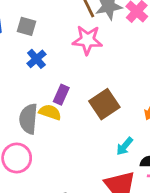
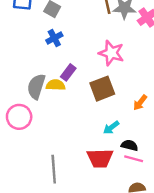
pink star: (87, 40) -> (111, 53), moved
yellow semicircle: (50, 112) -> (56, 85), turned -30

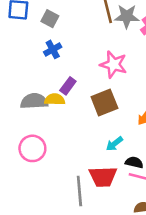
gray semicircle: (36, 86) -> (34, 101), turned 70
pink circle: (19, 117) -> (32, 148), moved
gray line: (54, 169) -> (79, 191), moved

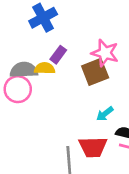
blue cross: (53, 49) -> (43, 18), size x1.5
pink star: (113, 64) -> (105, 53), moved
pink circle: (32, 148) -> (18, 89), moved

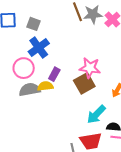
pink circle: (18, 89) -> (24, 68), moved
cyan arrow: (105, 114) -> (96, 114), size x1.5

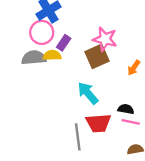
pink circle: (24, 68) -> (42, 32), moved
cyan arrow: (96, 114) -> (88, 93), moved, turned 90

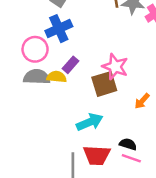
pink circle: (42, 32) -> (35, 49), moved
cyan arrow: (88, 93) -> (90, 122), turned 100

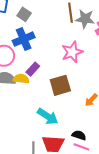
pink star: (115, 67) -> (72, 52), moved, turned 30
cyan arrow: (90, 122) -> (48, 116), turned 55

